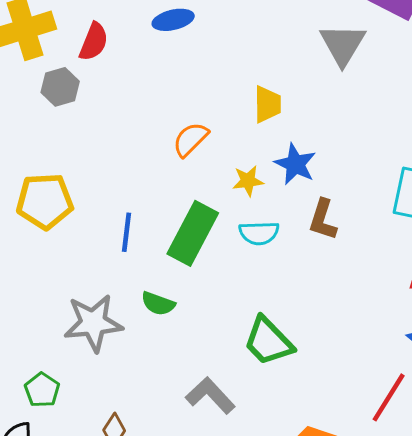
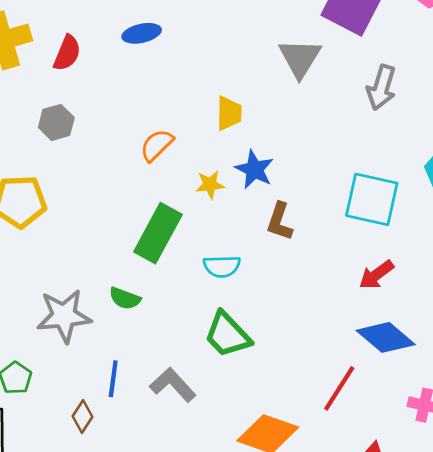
gray hexagon: (60, 87) -> (56, 122), moved
blue line: (126, 232) -> (113, 379), moved
cyan semicircle: (259, 233) -> (222, 266), moved

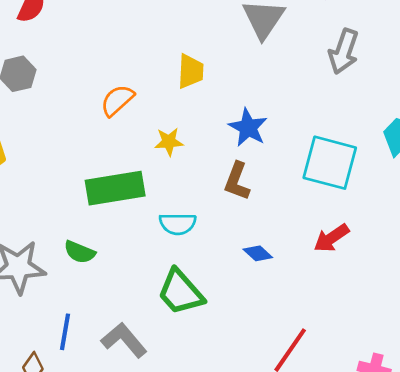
blue star: (254, 169) -> (248, 128), moved
green rectangle: (158, 233) -> (115, 188), turned 50
blue diamond: (386, 337) -> (258, 253), moved, size x0.5

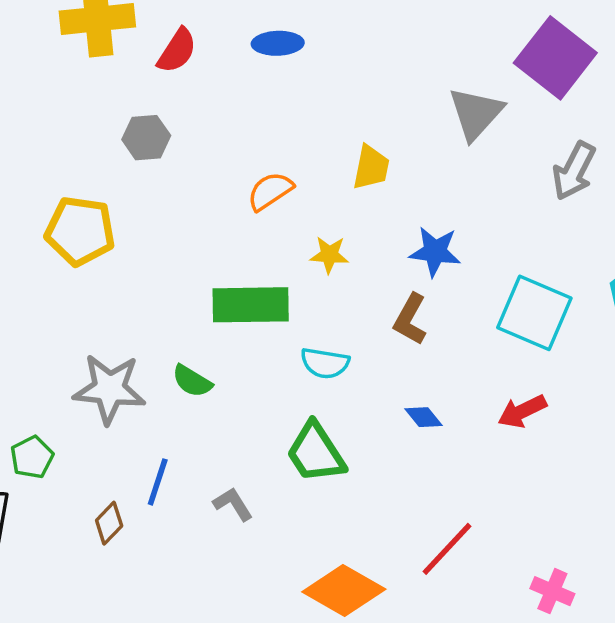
blue star: (248, 128) -> (435, 252), turned -30
gray L-shape: (124, 340) -> (233, 504), size x0.7

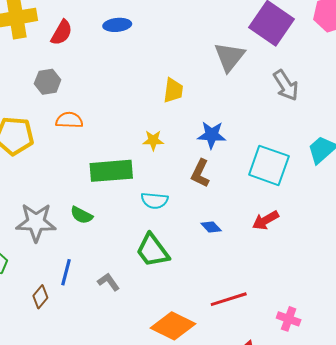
gray arrow: (574, 171) -> (286, 85), turned -56
orange semicircle: (270, 191) -> (69, 120), moved, turned 40
red line: (447, 549) -> (229, 299), turned 33

